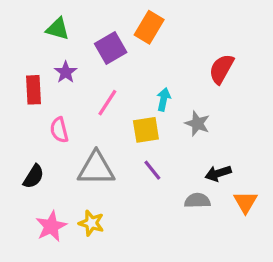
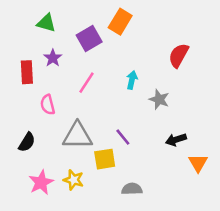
yellow square: (146, 130) -> (105, 159), moved
gray semicircle: (197, 201) -> (132, 189), moved

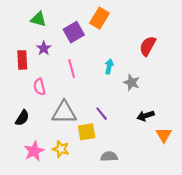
pink line: (87, 83) -> (72, 69), turned -48

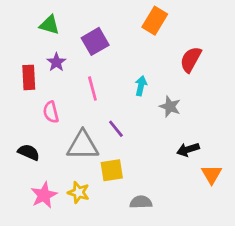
orange rectangle: (99, 18) -> (155, 21), moved
purple line: (102, 114) -> (116, 129), moved
black semicircle: (22, 118) -> (29, 152), turned -98

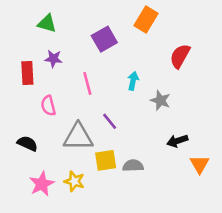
purple square: (95, 41) -> (104, 39), moved
purple star: (56, 62) -> (53, 59), turned -30
gray semicircle: (141, 202) -> (133, 166), moved

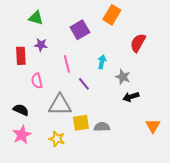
purple line: (110, 121) -> (84, 84), moved
black arrow: (177, 141) -> (131, 97), moved
pink star: (42, 184) -> (22, 135), moved

